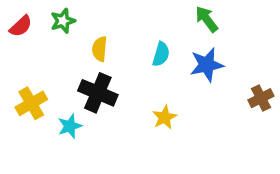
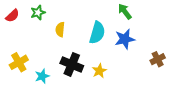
cyan semicircle: (161, 54) -> (97, 33), size x1.5
black cross: (98, 93) -> (72, 64), moved

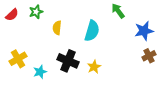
blue star: (125, 39) -> (144, 31), moved

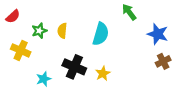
green star: (36, 12) -> (39, 31), moved
blue star: (144, 31) -> (158, 34), turned 30
yellow cross: (18, 59) -> (21, 50), moved, turned -36

